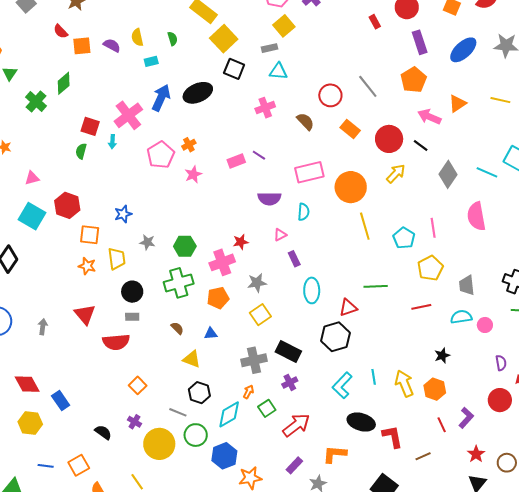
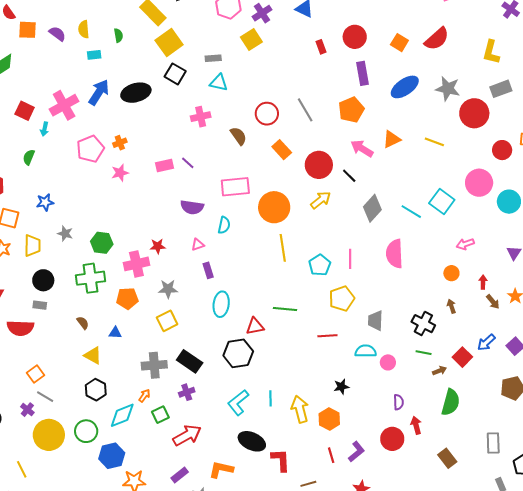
yellow square: (284, 26) -> (251, 40), moved
green semicircle: (81, 151) -> (29, 157), moved
gray line: (178, 412) -> (45, 397), moved

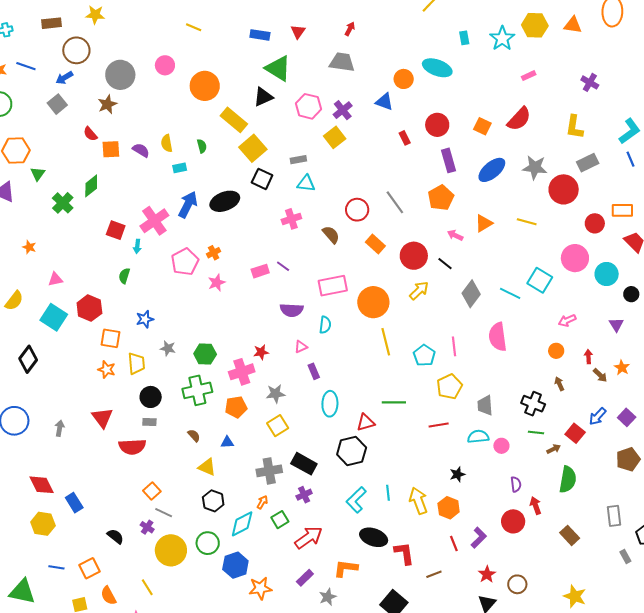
pink arrow: (362, 148) -> (455, 235), size x0.7

